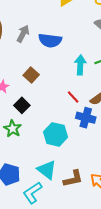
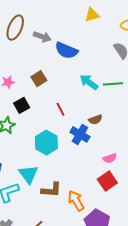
gray arrow: (23, 34) -> (42, 37), turned 66
cyan arrow: (80, 65) -> (89, 82), turned -72
red line: (73, 97) -> (61, 109), moved

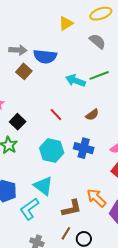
yellow triangle: (92, 15) -> (66, 23), moved
brown square: (39, 79) -> (24, 71), moved
blue cross: (80, 134) -> (84, 148), moved
brown L-shape: (51, 190) -> (72, 208), moved

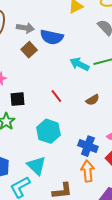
black square: (18, 122) -> (17, 99), turned 35
blue cross: (84, 148) -> (88, 146), moved
orange arrow: (96, 198) -> (88, 171), moved, turned 35

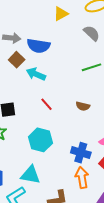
cyan arrow: (79, 64) -> (36, 74), moved
brown semicircle: (93, 100) -> (83, 106), turned 48
cyan triangle: (36, 166) -> (30, 175), turned -30

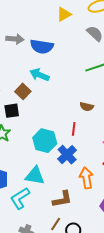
brown square: (17, 60) -> (23, 91), moved
red line: (47, 104) -> (74, 129), moved, turned 48
blue cross: (81, 153) -> (67, 155), moved, turned 30

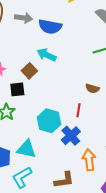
cyan triangle: (35, 176) -> (26, 149), moved

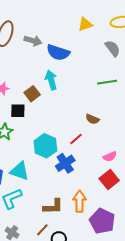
cyan arrow: (47, 55) -> (51, 80), turned 42
red line: (78, 110) -> (76, 139), turned 32
orange arrow: (89, 160) -> (80, 201), moved

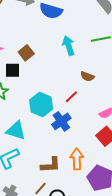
cyan arrow: (51, 80) -> (69, 46), moved

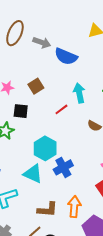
brown square: (26, 53) -> (36, 86), moved
red line: (71, 97) -> (61, 109), moved
cyan triangle: (16, 130) -> (33, 174), moved

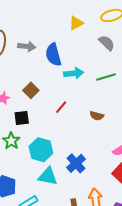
blue semicircle: (66, 56) -> (53, 55), turned 65
cyan arrow: (79, 93) -> (74, 73), moved, turned 108
cyan hexagon: (45, 148) -> (41, 150), moved

